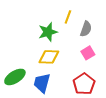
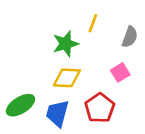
gray semicircle: (86, 29) -> (130, 37), moved
red pentagon: (84, 84) -> (100, 108), moved

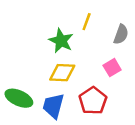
green star: (66, 44) -> (61, 41), turned -30
green ellipse: (20, 105) -> (19, 98), turned 56

